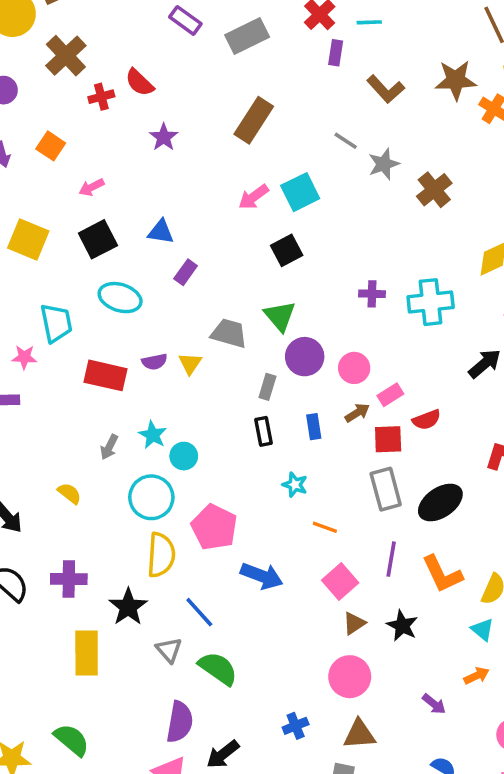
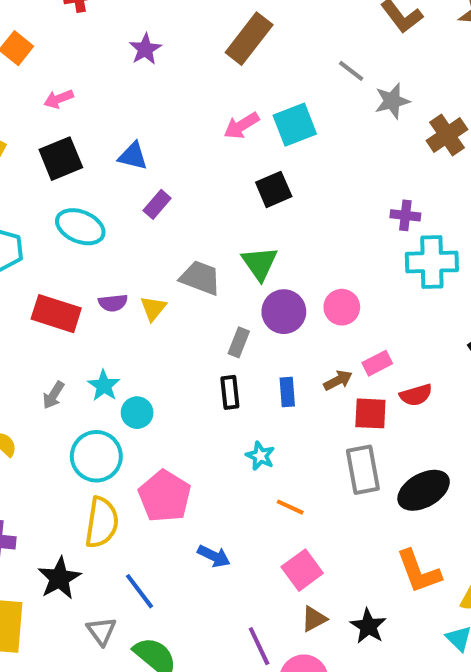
purple cross: (372, 294) -> (405, 215), moved
pink circle: (354, 368) -> (342, 307), moved
purple line: (391, 559) -> (259, 646), moved, turned -40
blue arrow: (262, 576) -> (214, 556), size x0.7

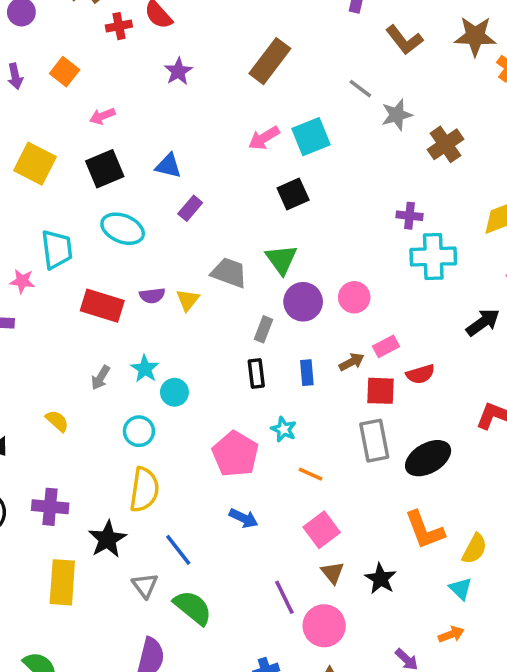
cyan circle: (96, 456) -> (139, 431), size x0.7
pink pentagon: (165, 496) -> (235, 454), moved
brown triangle: (314, 619) -> (333, 573), turned -40

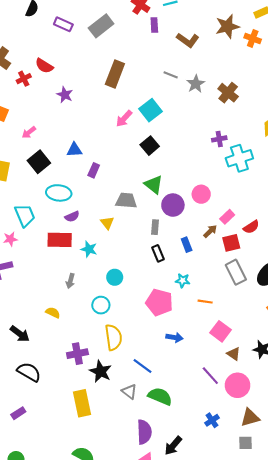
purple semicircle: (152, 296) -> (72, 217), moved
cyan star: (145, 369) -> (89, 249), moved
purple cross: (50, 507) -> (77, 354), moved

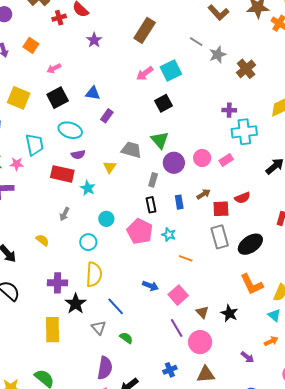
pink rectangle: (227, 217) -> (226, 160), moved
pink pentagon: (159, 302) -> (140, 231), moved
pink square: (220, 331) -> (178, 295), moved
green semicircle: (160, 396) -> (126, 338), size x0.6

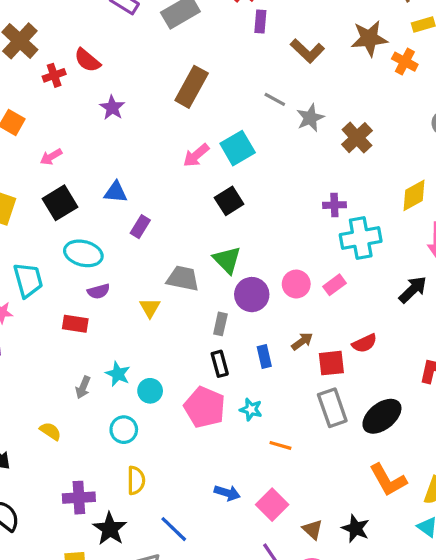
red rectangle: (62, 174) -> (75, 324), size x0.7
cyan star: (88, 188) -> (118, 374), moved
yellow semicircle: (94, 274) -> (136, 480), size x0.7

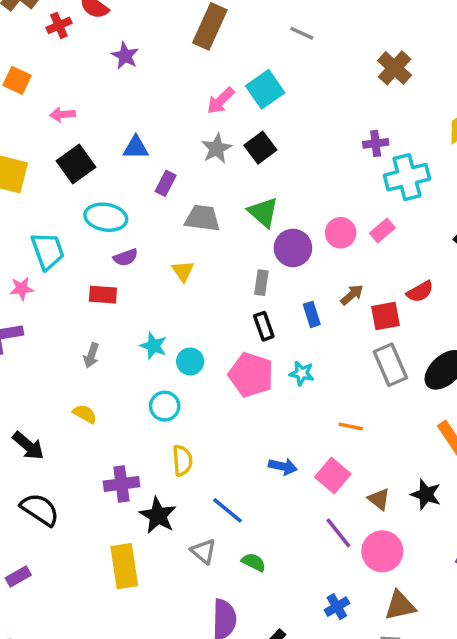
gray star: (310, 118) -> (217, 148), moved
pink arrow: (51, 157) -> (62, 114), turned 30
gray trapezoid: (183, 278) -> (202, 218), moved
gray arrow: (83, 387) -> (91, 355), moved
orange line: (280, 445) -> (351, 426), moved

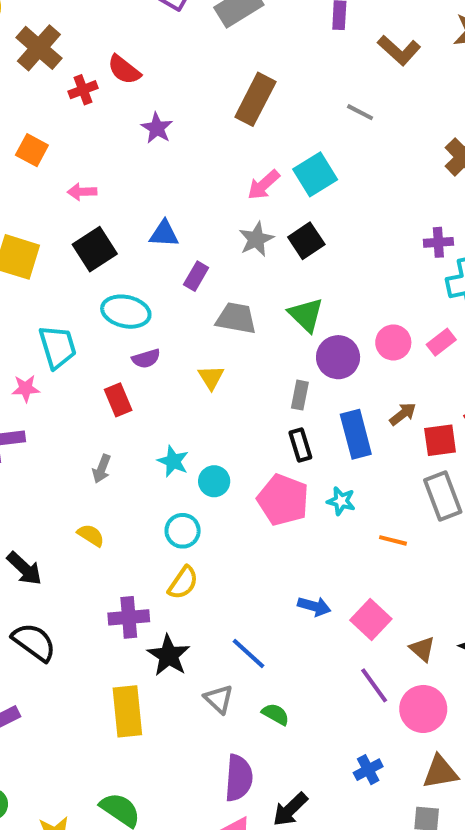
red rectangle: (103, 295) -> (118, 400), turned 60
blue rectangle: (312, 314) -> (356, 434), size x1.6
orange line: (351, 426) -> (393, 540), moved
yellow semicircle: (182, 460) -> (183, 583), moved, turned 36

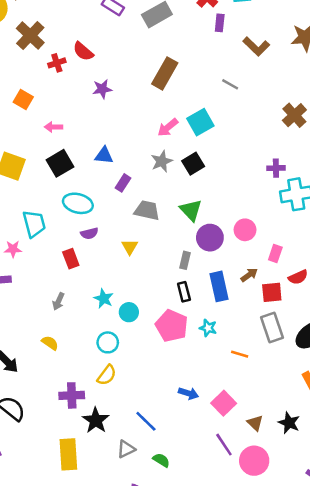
purple star: (157, 128) -> (102, 89), turned 30
pink rectangle: (441, 342) -> (275, 253), moved, turned -36
gray triangle: (219, 699) -> (126, 449), turned 48

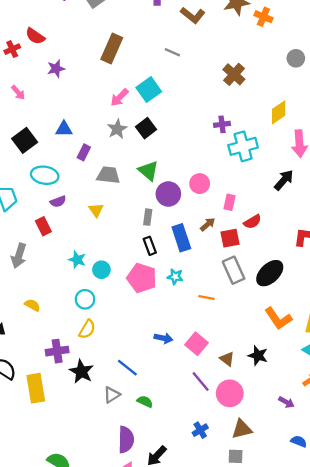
pink arrow: (54, 127) -> (18, 92), moved, turned -126
gray arrow: (58, 301) -> (19, 256), moved, size x1.5
yellow rectangle: (68, 454) -> (36, 388), moved

